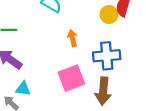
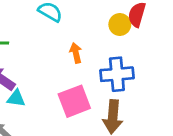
cyan triangle: (23, 89) -> (16, 98), moved

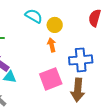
yellow circle: (120, 24) -> (55, 25), moved

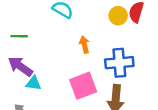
yellow circle: (55, 25) -> (118, 16), moved

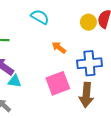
orange arrow: (84, 45) -> (59, 47), turned -40

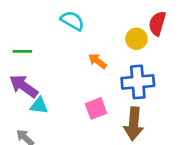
yellow circle: (88, 22) -> (136, 39), moved
pink square: (58, 83) -> (96, 108), size x0.7

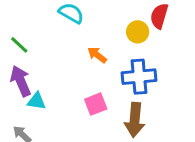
green line: (22, 51) -> (19, 45), turned 42
purple arrow: (24, 86) -> (21, 81), turned 32

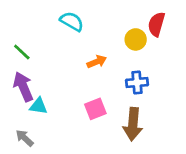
orange arrow: (97, 55) -> (97, 62), turned 120
blue cross: (139, 77) -> (137, 82), size x0.7

